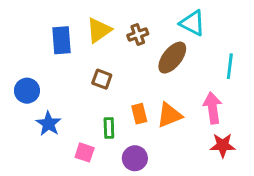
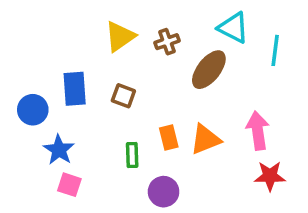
blue rectangle: (62, 40) -> (75, 89), moved
cyan line: (230, 66) -> (275, 50), moved
pink square: (85, 152) -> (69, 185), moved

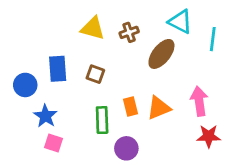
yellow triangle: (120, 36) -> (93, 28), turned 50
green rectangle: (132, 155) -> (102, 120), size x1.4

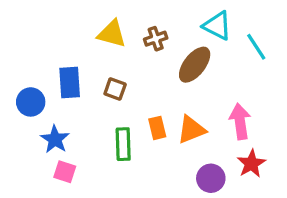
cyan line: (213, 39) -> (256, 47), turned -40
red star: (209, 136) -> (251, 164), turned -30
purple circle: (126, 148) -> (211, 178), moved

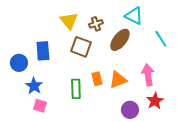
yellow triangle: (112, 34) -> (69, 21), turned 36
cyan line: (256, 47) -> (161, 39), moved
brown square: (115, 89) -> (81, 47), moved, size x1.5

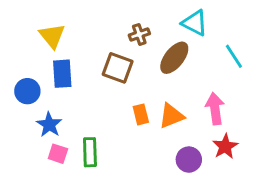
yellow triangle: (69, 21) -> (52, 36), moved
green rectangle: (76, 89) -> (90, 152), moved

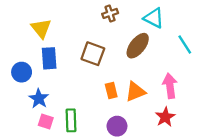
brown cross: (139, 34) -> (110, 13), moved
red star: (225, 146) -> (165, 117), moved
purple circle: (189, 160) -> (117, 126), moved

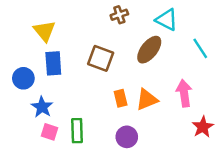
red star: (165, 117) -> (203, 127), moved

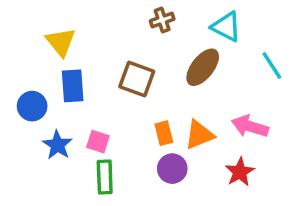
pink arrow: (184, 93) -> (250, 126), turned -65
red star: (203, 127) -> (240, 172), moved
pink square: (50, 132) -> (98, 142), moved
purple circle: (127, 137) -> (172, 169), moved

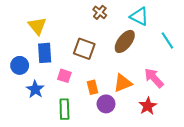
brown cross: (162, 20) -> (100, 12), turned -32
pink arrow: (250, 126) -> (154, 78), turned 30
orange rectangle: (164, 133) -> (92, 87), moved
pink square: (98, 142) -> (64, 76), moved

